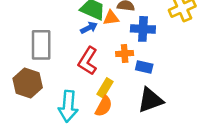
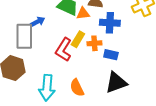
blue arrow: (89, 28) -> (38, 22), moved
yellow rectangle: (105, 88) -> (78, 39), moved
orange semicircle: (104, 106) -> (77, 88), turned 126

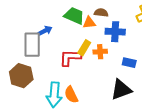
red L-shape: (63, 50) -> (70, 58), turned 60
blue rectangle: (111, 55) -> (129, 63), moved
orange semicircle: (77, 88) -> (71, 95), moved

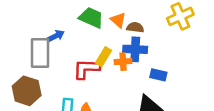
brown semicircle: (101, 13) -> (135, 27), moved
orange triangle: (89, 23) -> (118, 20), moved, turned 48
blue cross: (115, 32) -> (135, 49), moved

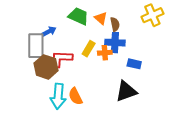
brown semicircle: (135, 27) -> (115, 24), turned 72
red L-shape: (86, 69) -> (61, 59), moved
brown hexagon: (27, 91) -> (46, 67), moved

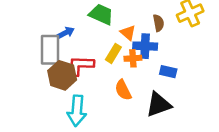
orange triangle: (101, 18) -> (128, 33), moved
brown semicircle: (115, 24) -> (158, 23), moved
orange semicircle: (75, 96) -> (123, 90), moved

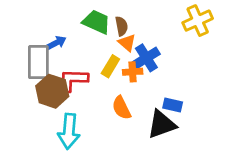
brown semicircle: (158, 23) -> (121, 26), moved
blue cross: (145, 46) -> (146, 58), turned -35
blue rectangle: (168, 72) -> (173, 105), moved

